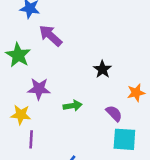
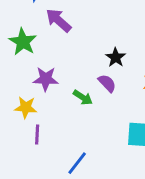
green arrow: (73, 106) -> (83, 97), turned 42
purple semicircle: (114, 113) -> (107, 83), moved

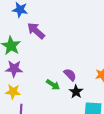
black star: (116, 57) -> (76, 92), moved
purple star: (46, 79) -> (14, 69), moved

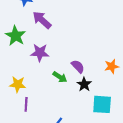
purple star: (14, 69) -> (40, 53), moved

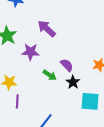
purple arrow: (42, 20) -> (47, 29), moved

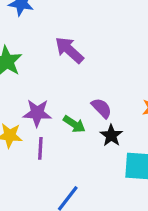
purple star: (30, 52) -> (37, 113), moved
purple line: (17, 101) -> (40, 148), moved

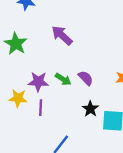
green arrow: (74, 124) -> (63, 79), moved
black star: (111, 135) -> (90, 109), moved

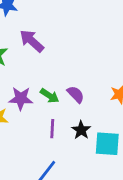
purple arrow: (62, 35) -> (32, 41), moved
purple line: (41, 108) -> (52, 129), moved

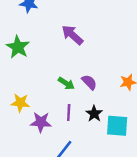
purple arrow: (32, 41) -> (72, 35), moved
purple star: (21, 98) -> (41, 122), moved

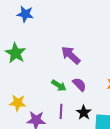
purple arrow: (72, 35) -> (71, 55), moved

